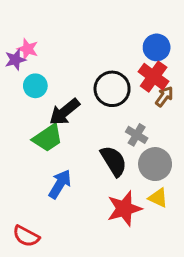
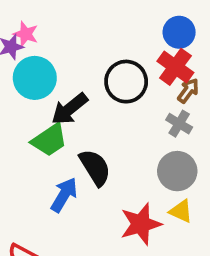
cyan circle: (35, 86) -> (35, 78), size x1.5
gray cross: (137, 135) -> (179, 124), moved
black semicircle: (114, 161) -> (95, 167), moved

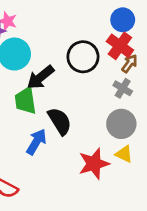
green trapezoid: (49, 140) -> (25, 101), turned 116

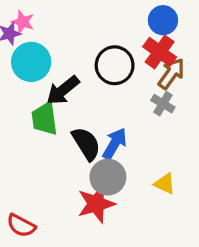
brown arrow: (130, 64) -> (171, 74), size x1.4
gray circle: (121, 124) -> (108, 177), moved
blue arrow: (36, 142) -> (115, 144), moved
red star: (94, 164) -> (96, 204), moved

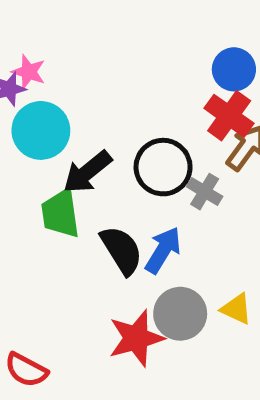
black circle: (115, 65) -> (163, 167), moved
gray cross: (163, 104) -> (205, 192), moved
gray circle: (108, 177) -> (180, 314), moved

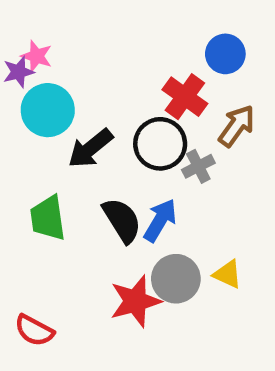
red cross: (229, 116) -> (185, 97), moved
gray cross: (205, 192) -> (198, 166), turned 32
green trapezoid: (60, 214) -> (48, 218), moved

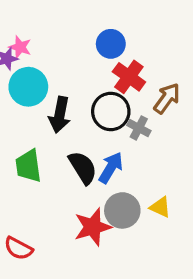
blue circle: (225, 54) -> (111, 44), moved
black arrow: (90, 148) -> (60, 115), turned -40
gray cross: (198, 166) -> (139, 128), turned -35

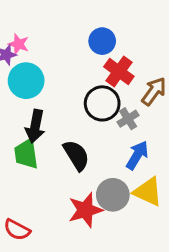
black arrow: (60, 115) -> (35, 126), moved
gray cross: (139, 128) -> (128, 119), turned 30
blue arrow: (111, 168) -> (137, 155), moved
yellow triangle: (160, 207) -> (148, 192), size x1.5

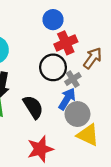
red cross: (119, 72) -> (66, 43), turned 30
blue arrow: (137, 155) -> (67, 99), moved
gray circle: (113, 195) -> (77, 114), moved

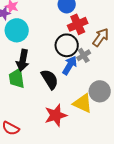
blue arrow: (67, 99) -> (70, 65), moved
gray circle: (77, 114) -> (100, 91), moved
yellow triangle: (88, 135) -> (83, 103), moved

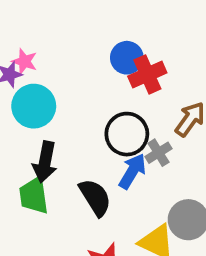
red cross: (78, 24) -> (147, 74), moved

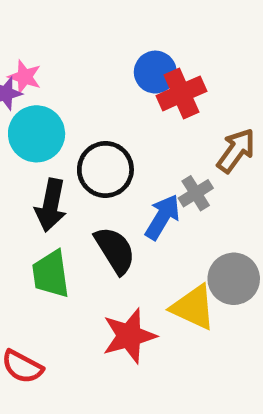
black circle: (127, 134) -> (105, 169), moved
green trapezoid: (34, 195) -> (51, 274), moved

